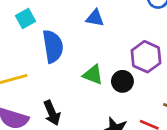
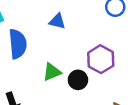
green triangle: (93, 75) -> (52, 72), turned -48

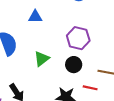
black circle: (78, 80) -> (74, 65), moved

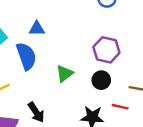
blue triangle: (35, 17) -> (37, 29), moved

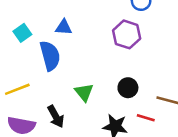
purple hexagon: (106, 50) -> (127, 34), moved
green triangle: (65, 74) -> (84, 92), moved, turned -36

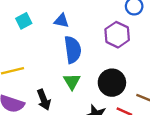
blue semicircle: (50, 56) -> (73, 50), moved
black circle: (128, 88) -> (112, 83), size x1.5

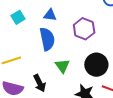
purple hexagon: (117, 35) -> (84, 29), moved
blue semicircle: (73, 50) -> (47, 39), moved

